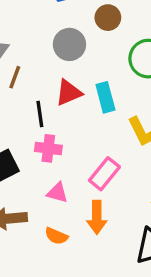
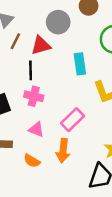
red triangle: (69, 93) -> (41, 45), moved

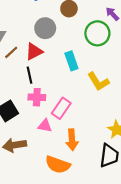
brown line: (15, 41) -> (11, 52), turned 32
pink rectangle: (72, 120) -> (61, 108), moved
orange semicircle: (32, 161) -> (58, 165), moved, size x1.6

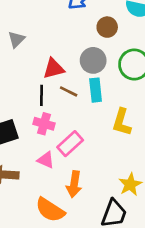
gray circle: (45, 28) -> (93, 60), moved
brown line: (11, 52) -> (69, 91), moved, turned 56
yellow L-shape: (98, 81) -> (122, 122), turned 35

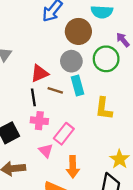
brown circle: (107, 27) -> (78, 31), size x1.5
pink triangle: (46, 160) -> (46, 151), turned 32

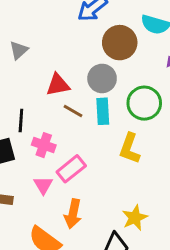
green circle: (106, 59) -> (144, 103), moved
black line: (33, 97) -> (21, 121), moved

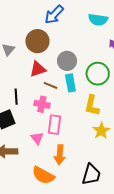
brown circle: (120, 43) -> (37, 41), moved
pink cross: (44, 145) -> (42, 104), moved
pink rectangle: (71, 169) -> (54, 125), turned -36
yellow star: (135, 218) -> (101, 131), moved

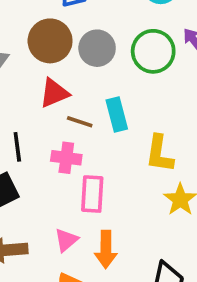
gray circle: (67, 61) -> (97, 48), moved
green circle: (98, 74) -> (153, 51), moved
pink triangle: (37, 138) -> (66, 240), moved, turned 32

